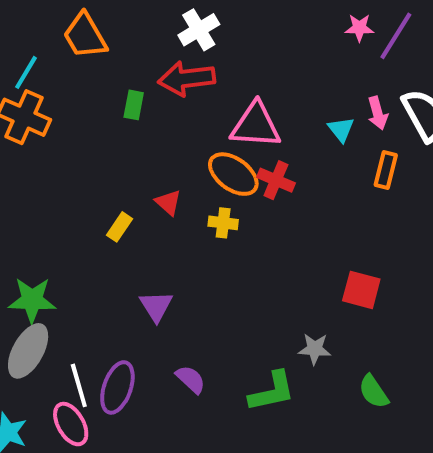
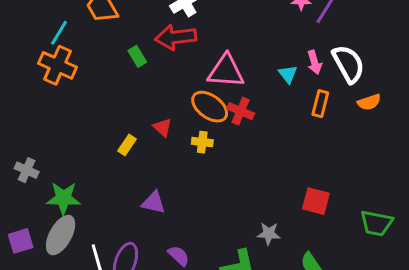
green rectangle: (134, 105) -> (137, 56), turned -42
red square: (361, 290) -> (316, 201), moved
purple triangle: (156, 306) -> (154, 203), turned -45

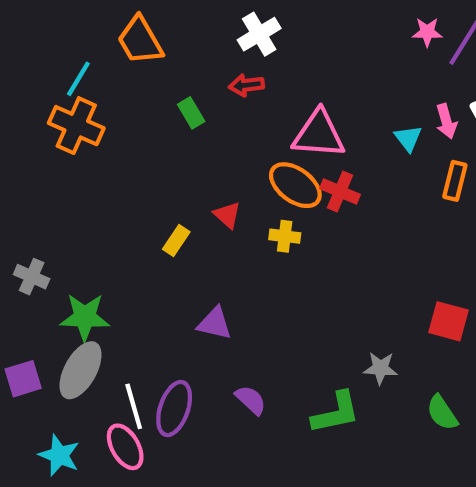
red arrow: (176, 37) -> (246, 85), size x0.6

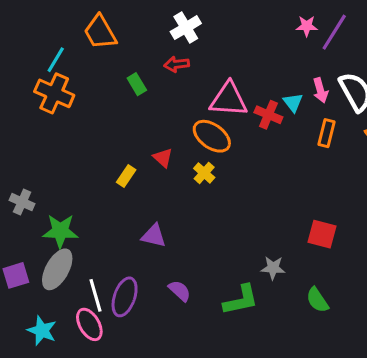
red cross: (340, 192) -> (268, 115), moved
yellow cross: (285, 236) -> (204, 173), turned 35

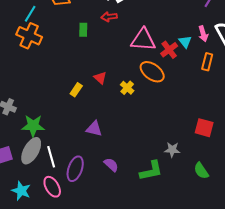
green rectangle: (137, 84) -> (83, 30), turned 32
red cross: (268, 115) -> (169, 50), turned 30
orange ellipse: (212, 136) -> (152, 72), moved
white line: (95, 295) -> (51, 157), moved

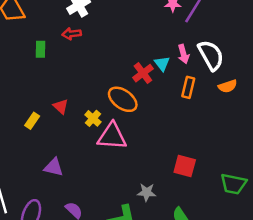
pink triangle: (143, 40) -> (112, 136), moved

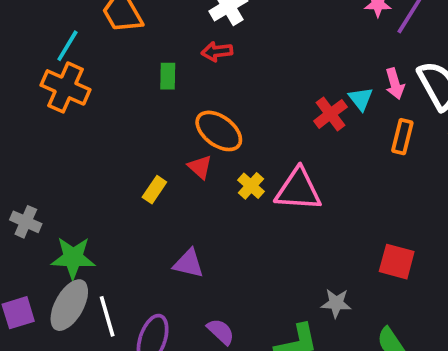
orange ellipse: (123, 99) -> (219, 131), moved
pink triangle: (112, 136) -> (298, 190), moved

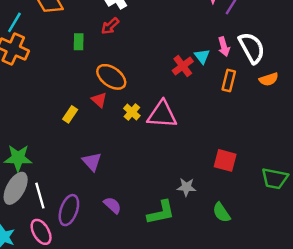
red arrow: (217, 51) -> (110, 26), turned -36
purple triangle: (189, 263) -> (92, 162), turned 35

